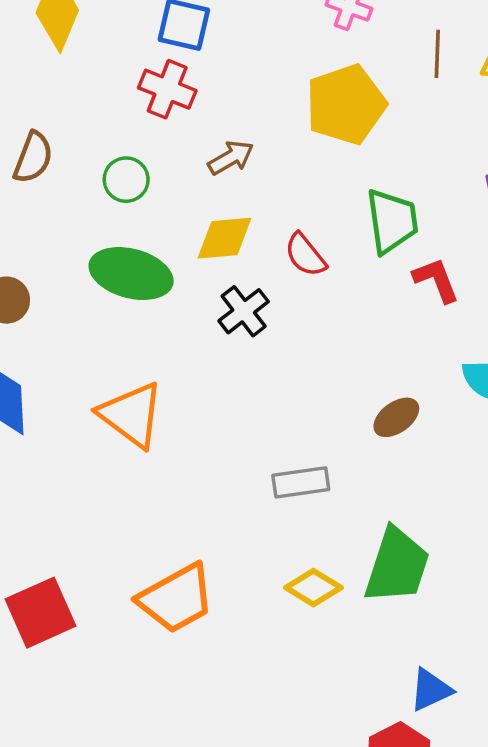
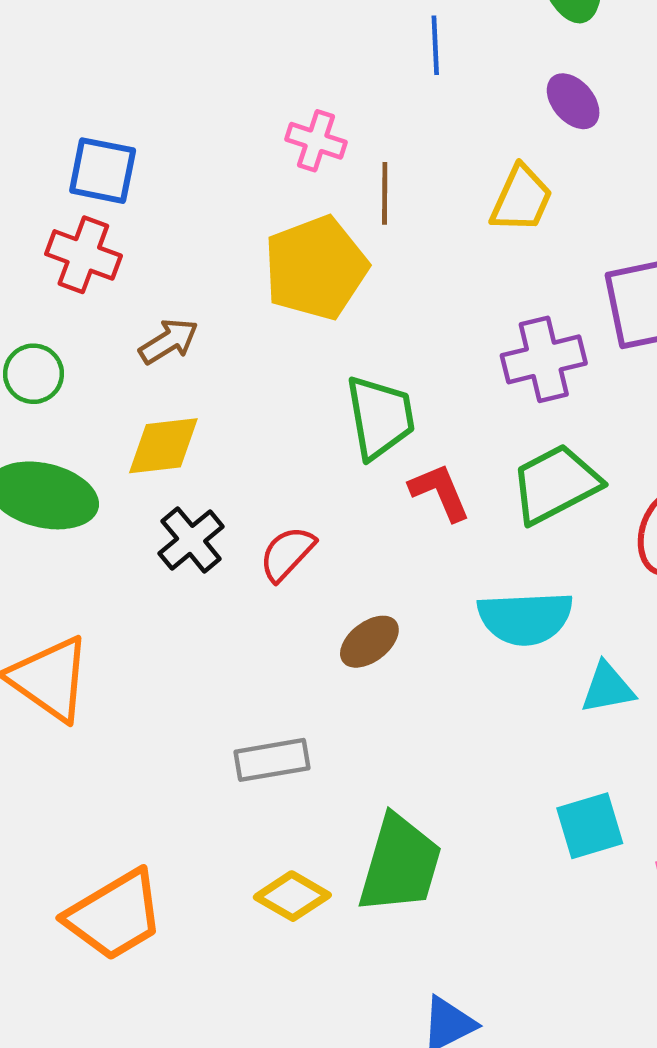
brown line: (437, 54) -> (385, 193), moved
red semicircle: (305, 255) -> (287, 553), moved, turned 84
brown ellipse: (396, 417) -> (369, 642), moved

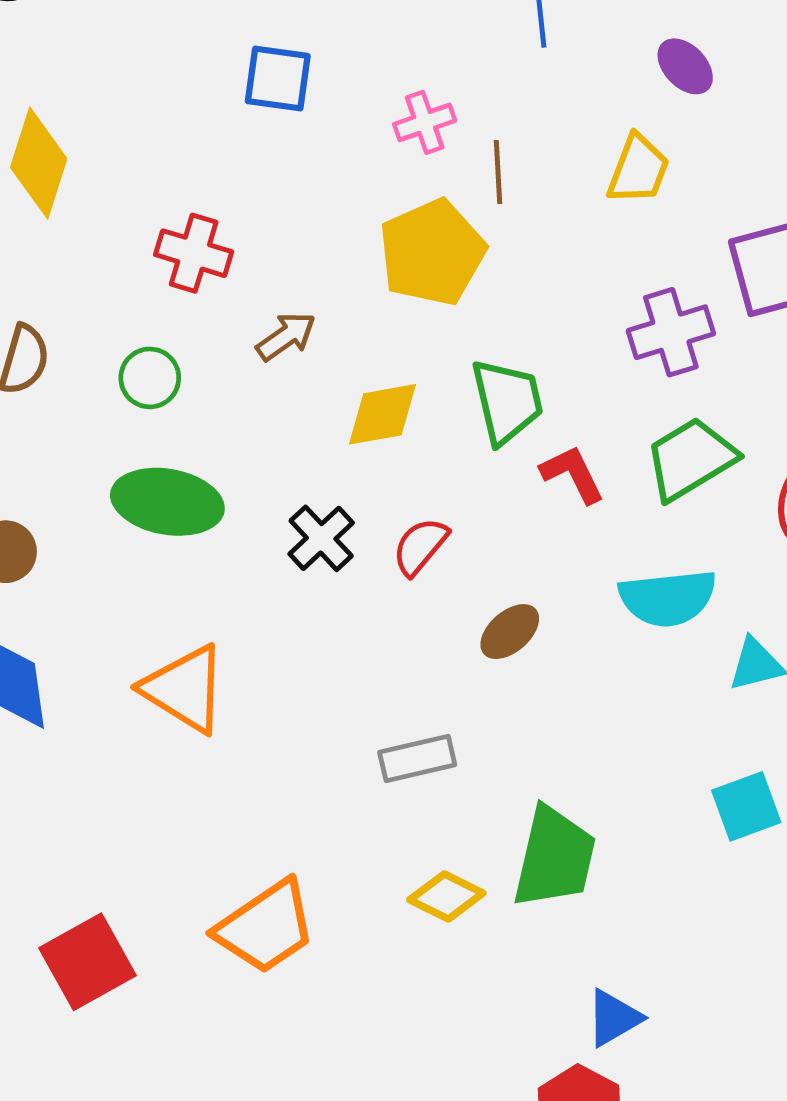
pink cross: (316, 141) -> (425, 122), turned -34
blue square: (103, 171) -> (278, 79), moved
yellow diamond: (163, 446) -> (382, 414), moved

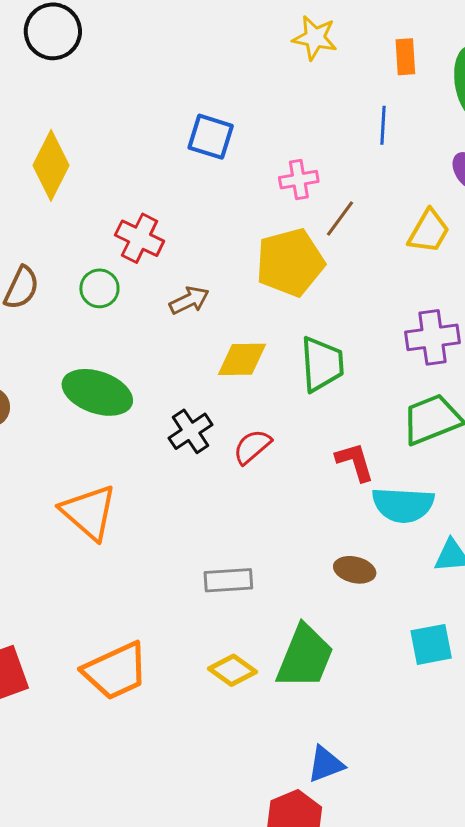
brown line: (498, 172) -> (340, 218), turned 30
green circle: (150, 378) -> (99, 288), moved
red L-shape: (573, 474) -> (355, 462), moved
brown ellipse: (510, 632) -> (355, 570), moved, turned 45

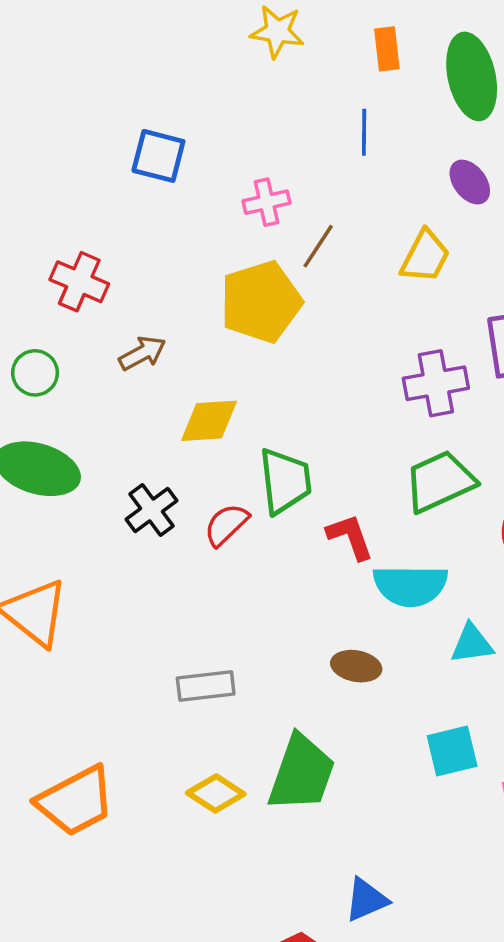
green circle: (99, 288) -> (35, 373), moved
green trapezoid: (322, 364) -> (285, 481), moved
blue triangle: (326, 764) -> (366, 900), moved

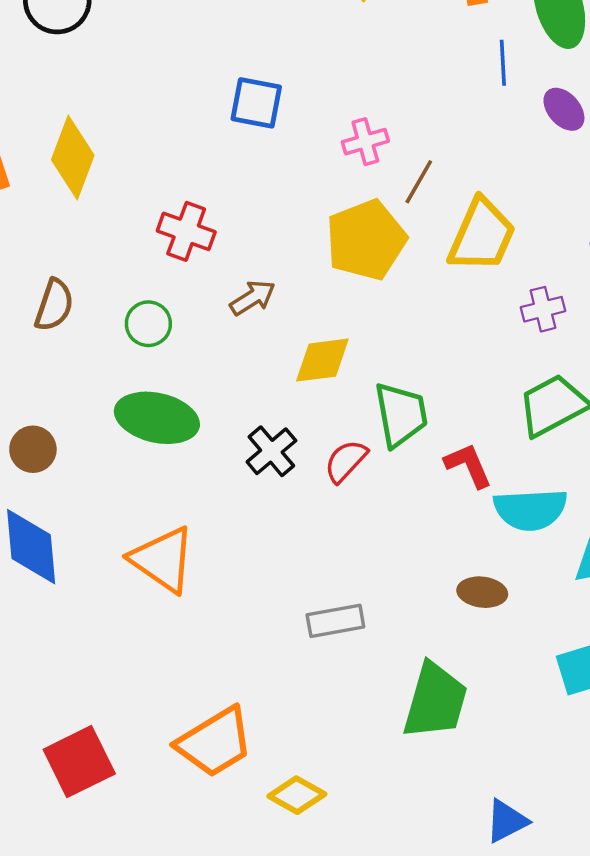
blue line: (364, 132) -> (503, 63), moved
yellow trapezoid: (425, 256) -> (482, 235), moved, size x1.4
purple cross: (436, 383) -> (543, 309), size x0.7
yellow diamond: (216, 794) -> (297, 795), moved

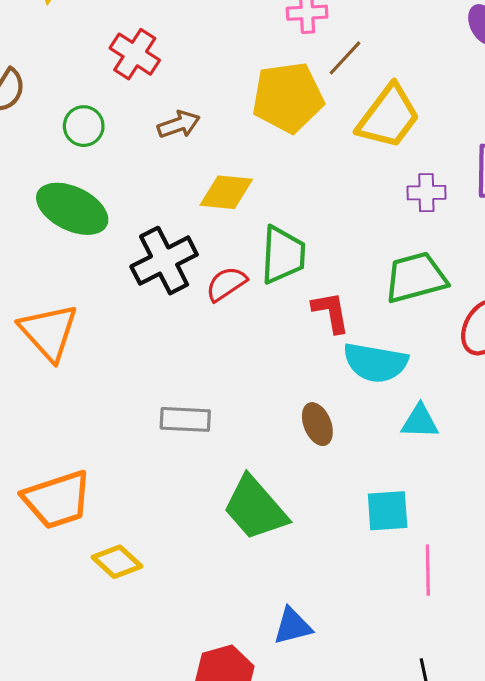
black cross: (271, 451) -> (164, 261), size x1.4
brown ellipse: (482, 592) -> (317, 424), turned 48
green trapezoid: (435, 701) -> (255, 508), turned 110

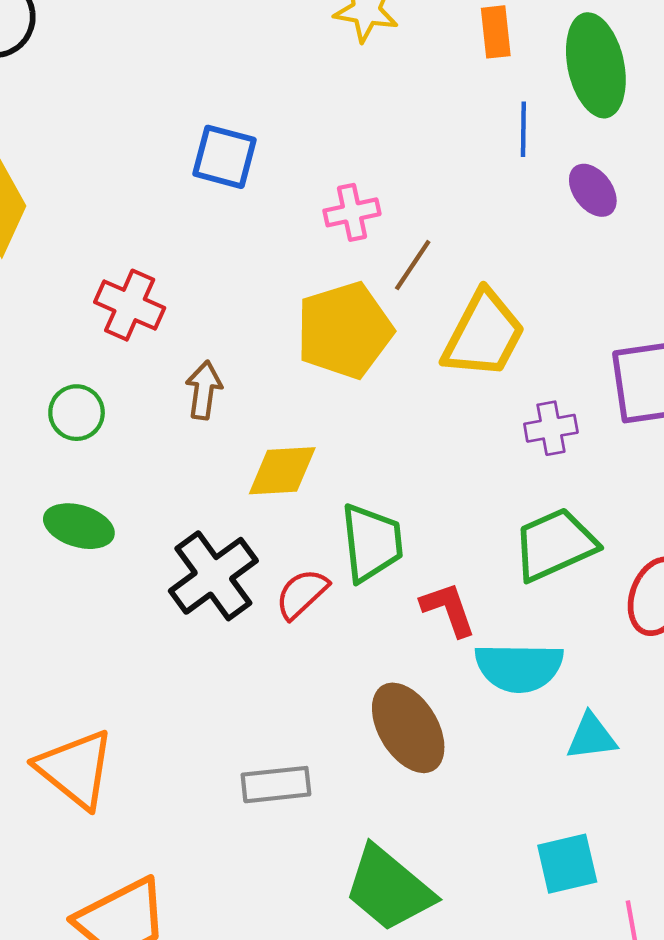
brown arrow: (179, 124) -> (204, 390), turned -54
green ellipse: (72, 209) -> (79, 526), size x0.7
orange triangle: (49, 332) -> (75, 769), moved
brown ellipse: (317, 424) -> (408, 728), moved, size x1.6

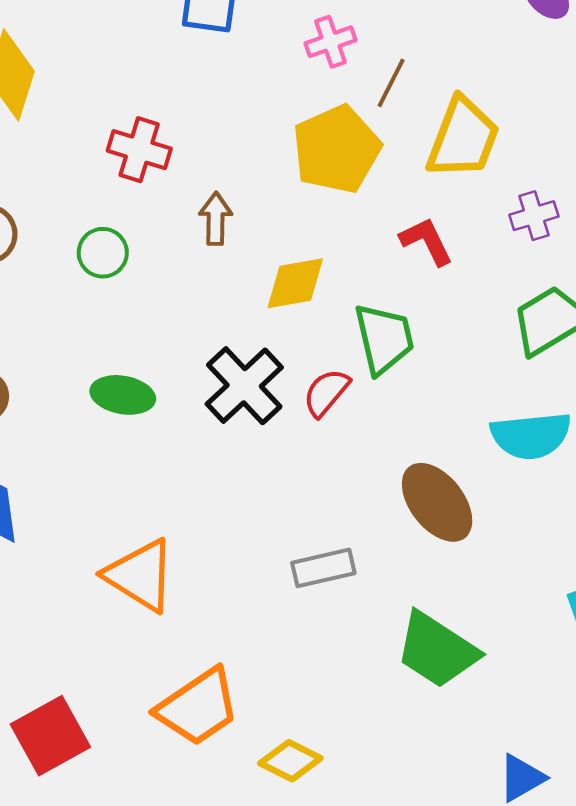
green ellipse: (79, 526) -> (123, 395), moved
red L-shape: (448, 609) -> (426, 241), moved

